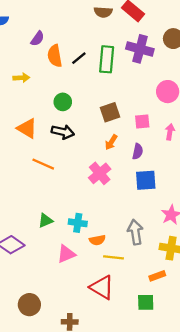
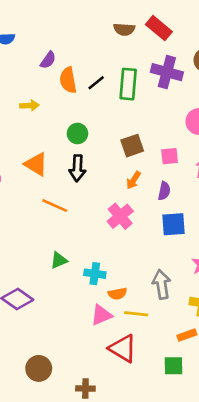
black arrow: (63, 132) -> (77, 168), turned 80
green triangle: (46, 221) -> (59, 260), moved
pink triangle: (66, 254) -> (101, 315), moved

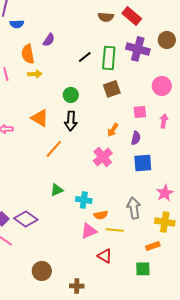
orange semicircle: (68, 80) -> (28, 54), moved
brown square: (132, 146) -> (112, 89), moved
orange line: (55, 206) -> (54, 149), turned -72
red triangle: (123, 348) -> (105, 256), size x0.7

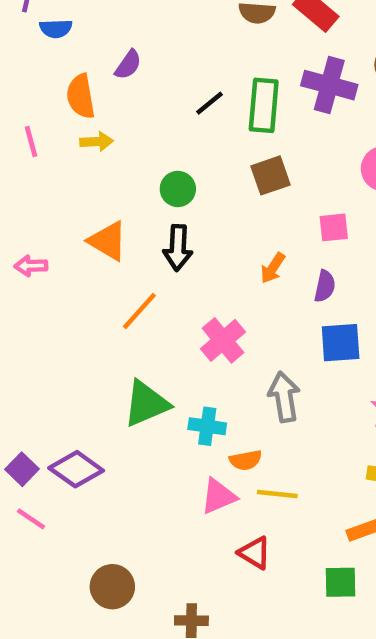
pink cross: (103, 157) -> (223, 340), moved
green triangle: (57, 190) -> (146, 404), size x1.6
gray arrow: (134, 208) -> (284, 397), moved

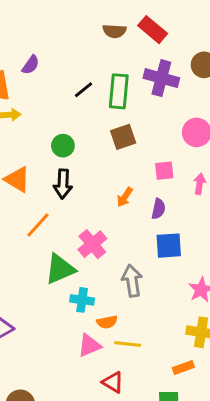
green triangle: (146, 404) -> (60, 269), moved

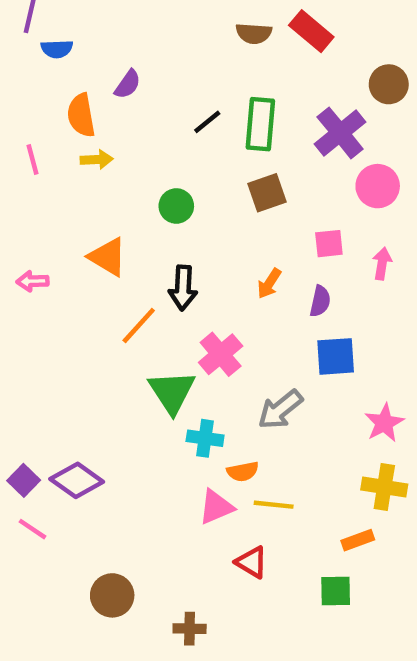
purple cross: (161, 78) -> (340, 133), moved, turned 36
black arrow: (63, 184) -> (183, 288), moved
green triangle: (60, 269) -> (172, 392), turned -40
gray arrow: (132, 281) -> (280, 410), turned -120

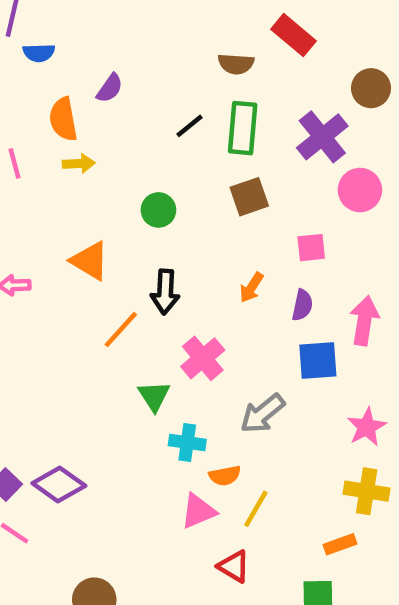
brown semicircle: (254, 33) -> (236, 64), moved
pink arrow: (382, 264) -> (364, 321), moved, size x1.5
green triangle: (172, 392) -> (154, 396), size x0.7
yellow line: (274, 505) -> (256, 509), turned -66

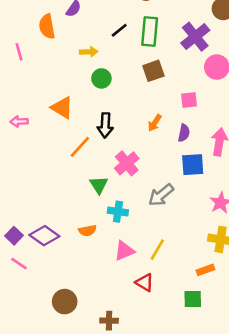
yellow arrow: (79, 163) -> (89, 52), moved
orange semicircle: (225, 476) -> (87, 231), moved

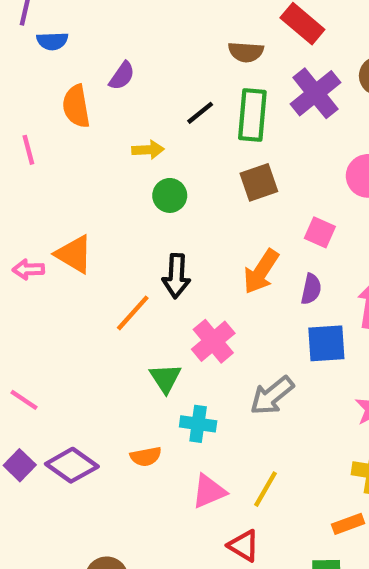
purple cross: (195, 37) -> (315, 93), moved
pink square: (189, 100) -> (320, 232), turned 30
orange triangle: (62, 108) -> (74, 254), moved
orange arrow: (155, 123) -> (261, 272), size x1.5
pink line: (19, 264) -> (24, 400), moved

